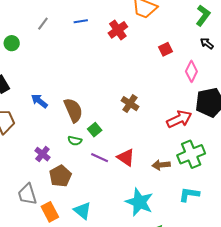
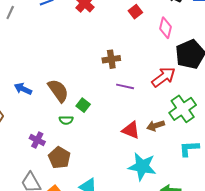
brown cross: (130, 104) -> (111, 59), moved, turned -30
purple line: (100, 158) -> (125, 86), moved
red triangle: (126, 158) -> (131, 130), moved

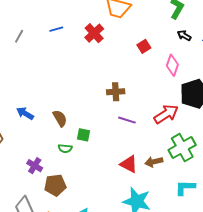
brown semicircle: (58, 91) -> (60, 118), size x0.7
green square: (83, 105) -> (84, 135), turned -32
brown pentagon: (59, 158) -> (55, 185), turned 30

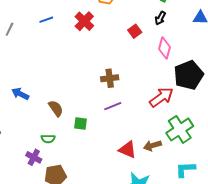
black arrow: (184, 35) -> (160, 18), moved, turned -88
blue arrow: (25, 113) -> (20, 94), moved
purple line: (127, 120) -> (113, 106), moved, turned -36
green semicircle: (65, 148) -> (48, 139), moved

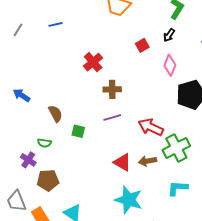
red cross: (84, 21) -> (93, 62), moved
red arrow: (161, 97) -> (151, 127), moved, turned -125

